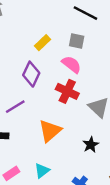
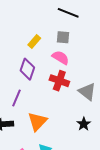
purple line: (15, 107) -> (17, 98), turned -30
orange triangle: (50, 131) -> (37, 121), moved

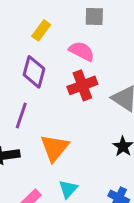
gray square: (63, 37) -> (94, 16), moved
red cross: (59, 81) -> (82, 85), turned -36

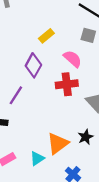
orange triangle: (55, 148) -> (58, 143), moved

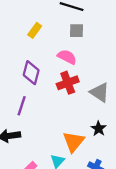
yellow rectangle: (46, 36) -> (35, 30), moved

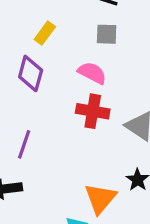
purple diamond: (31, 73) -> (31, 73), moved
red cross: (68, 83) -> (93, 111), turned 30

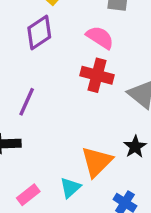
purple diamond: (31, 73) -> (39, 32), turned 36

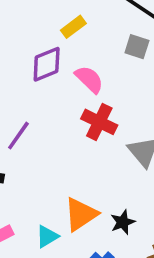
pink semicircle: (100, 37) -> (89, 79), moved
black star: (135, 147) -> (123, 222), moved

